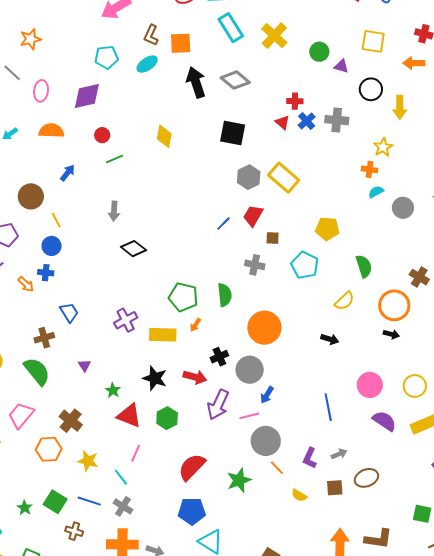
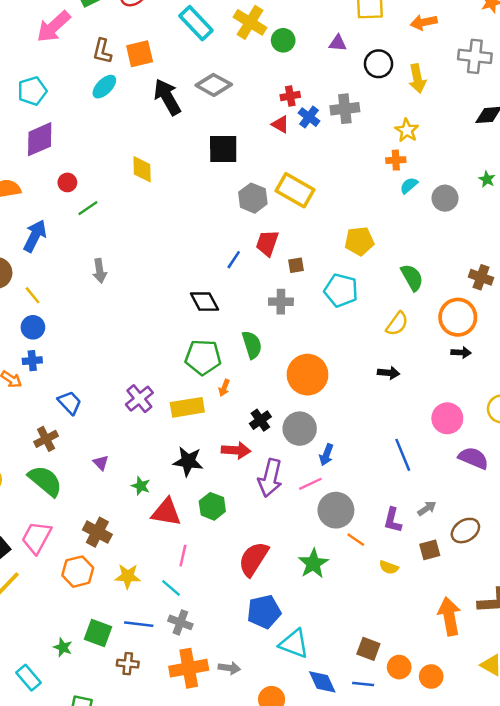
green circle: (319, 52) -> (283, 40), moved
cyan pentagon: (106, 57) -> (32, 91), moved
blue arrow: (68, 173) -> (35, 236), size x1.5
black diamond: (134, 249) -> (205, 302), moved, turned 35

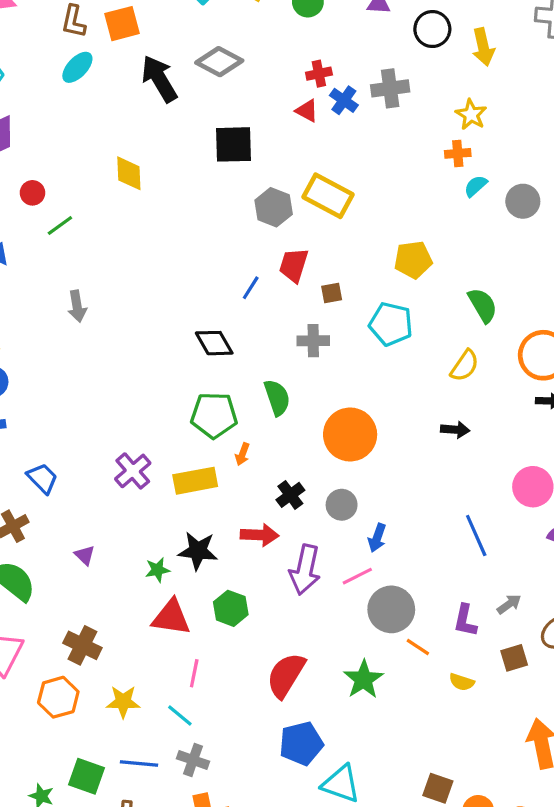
gray circle: (300, 429) -> (342, 505), size x0.7
green star: (141, 486) -> (158, 570), moved, turned -30

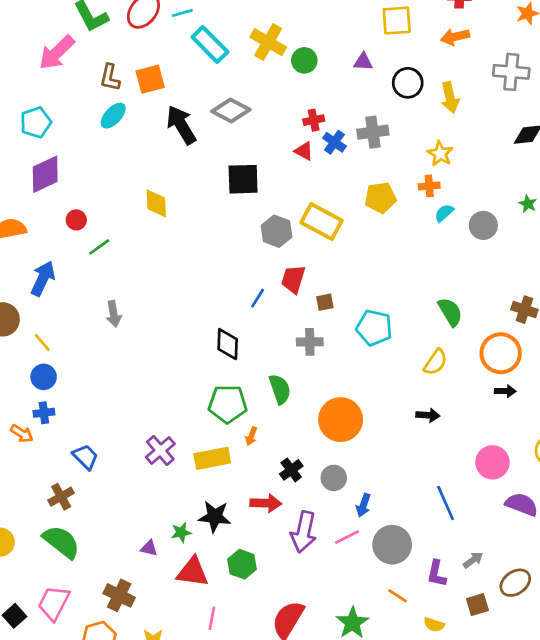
yellow pentagon: (413, 260) -> (380, 198), moved
black diamond: (214, 343) -> (228, 344), turned 32
purple triangle: (85, 555) -> (149, 548), moved, turned -30
gray circle: (391, 609) -> (392, 545), moved

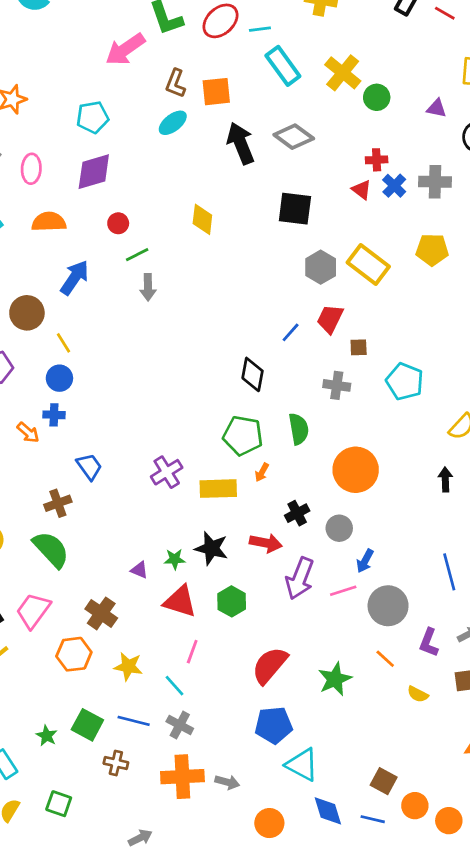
gray arrow: (114, 314) -> (148, 287), moved
black arrow: (428, 415) -> (445, 479), turned -105

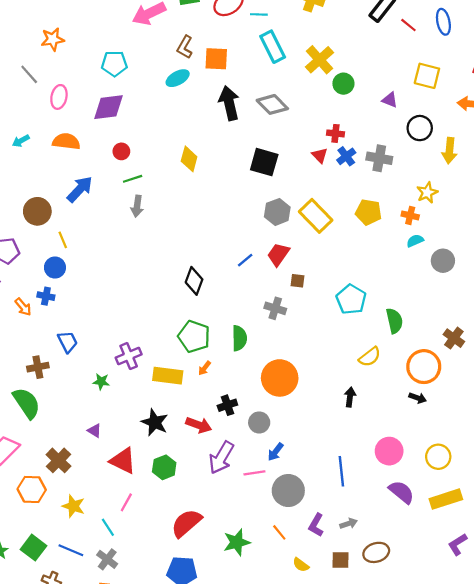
black diamond: (252, 374) -> (194, 281), moved
cyan pentagon: (405, 381) -> (351, 299), moved
green star: (175, 559) -> (101, 382), moved

